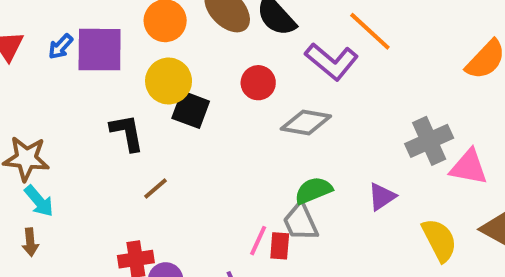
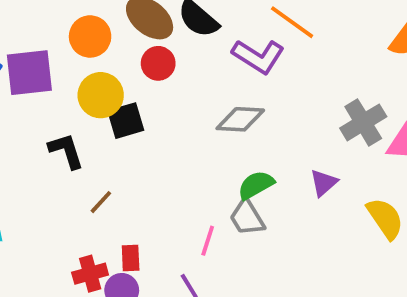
red circle: (258, 83) -> (158, 63), moved
black square: (191, 110) -> (126, 121), turned -30
red rectangle: (280, 246) -> (131, 258), moved

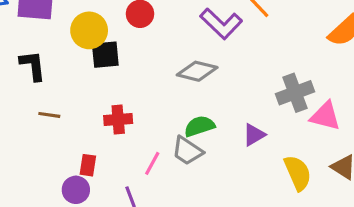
black L-shape: (66, 151) -> (33, 66), moved
brown line: (101, 202) -> (49, 115), moved, turned 45
gray trapezoid: (247, 217) -> (187, 151), turned -36
red cross: (90, 274) -> (118, 120), moved

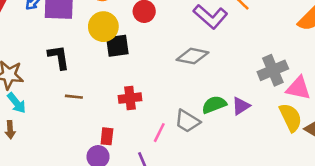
green semicircle: (199, 126) -> (214, 105), moved
yellow semicircle: (298, 173) -> (291, 117), moved

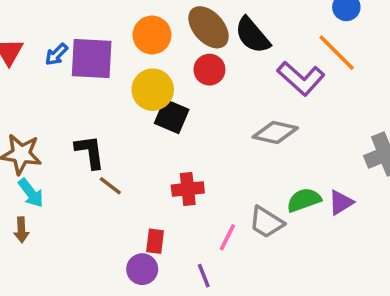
black square: (117, 46) -> (172, 116), turned 30
black L-shape: (59, 57) -> (90, 152), moved
brown line: (74, 97) -> (110, 186), turned 30

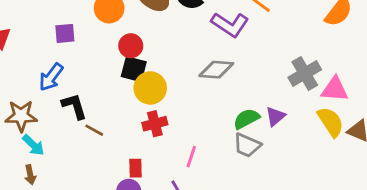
blue arrow: (56, 54) -> (51, 77), moved, size x1.5
purple square: (92, 59) -> (65, 33), size x0.6
red circle: (209, 70) -> (131, 46), moved
yellow circle: (153, 90) -> (150, 88), moved
gray trapezoid: (266, 222) -> (247, 145), moved

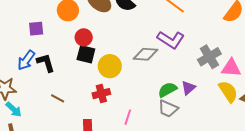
purple L-shape: (230, 25) -> (171, 40), moved
yellow circle: (150, 88) -> (110, 66), moved
black L-shape: (74, 106) -> (46, 63), moved

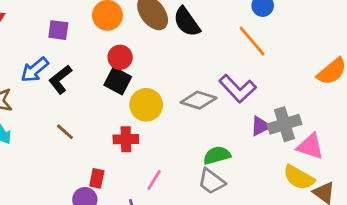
black L-shape: (46, 63) -> (60, 79), turned -125
purple triangle: (188, 88) -> (260, 126), moved
yellow semicircle: (228, 92) -> (299, 177), turned 140

